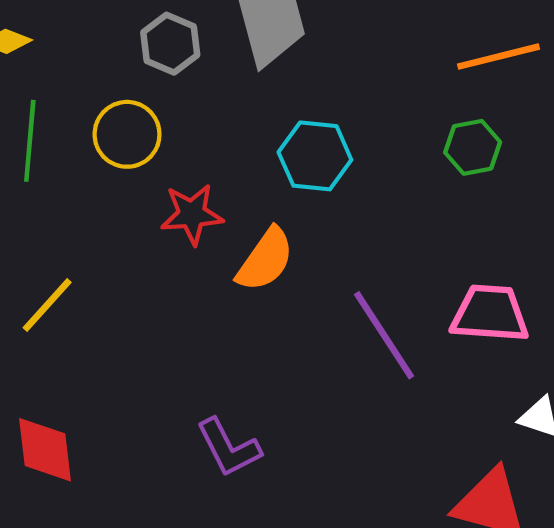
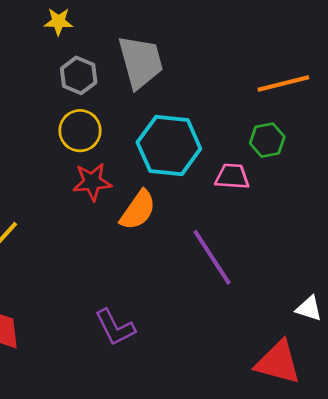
yellow circle: (127, 134) -> (80, 131), moved
cyan hexagon: (315, 156) -> (169, 145), size x1.4
pink trapezoid: (490, 314) -> (232, 176), moved, size x0.7

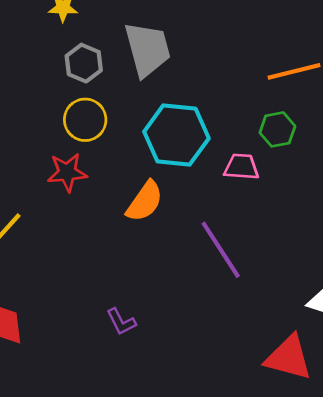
red star: (92, 182) -> (67, 172), moved
purple L-shape: (115, 327) -> (121, 322), size x0.7

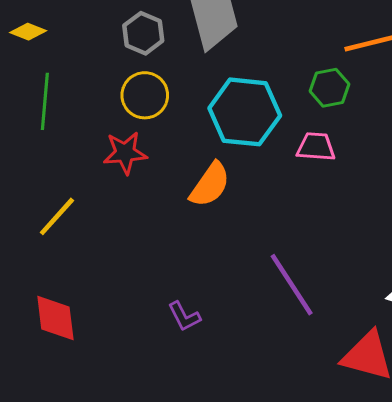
green hexagon: (277, 129) -> (330, 88), moved
purple line: (221, 250) -> (292, 285), moved

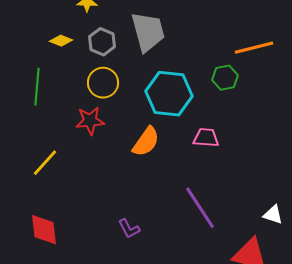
yellow diamond: (28, 32) -> (61, 41), moved
pink trapezoid: (316, 147) -> (206, 138), moved

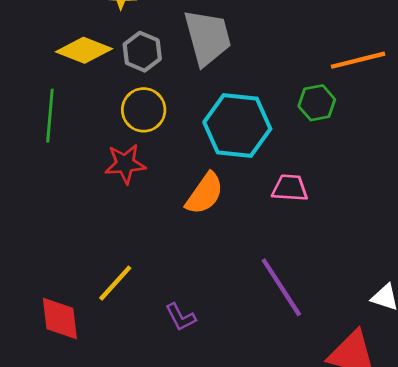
yellow diamond: (61, 41) -> (84, 50), size x1.6
yellow line: (45, 163) -> (115, 283), moved

